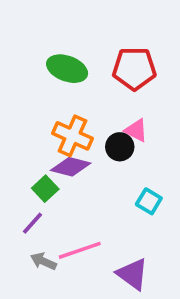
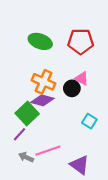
green square: (45, 189) -> (27, 113), size x1.5

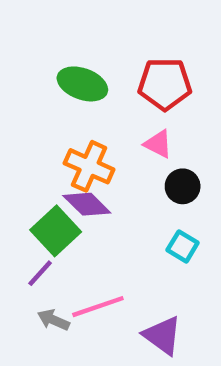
pink triangle: (82, 79) -> (158, 144), moved
black circle: (72, 88) -> (183, 186), moved
purple diamond: (42, 100) -> (87, 204), turned 30

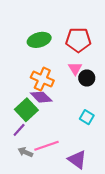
green ellipse: (82, 84) -> (39, 40), turned -35
pink triangle: (158, 144) -> (75, 68), turned 32
black circle: (183, 186) -> (87, 78), moved

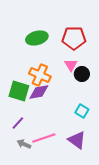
purple diamond: (41, 97) -> (39, 92), turned -55
green square: (26, 110) -> (19, 91), moved, turned -30
purple triangle: (77, 160) -> (77, 140), moved

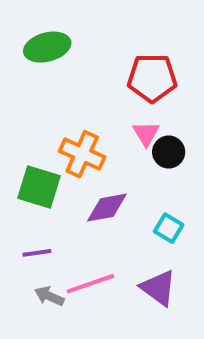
green ellipse: (37, 38) -> (47, 47), moved
purple diamond: (39, 92) -> (107, 208), moved
purple line: (18, 123) -> (37, 253), turned 40

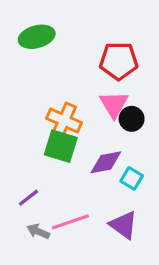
pink triangle: (146, 133) -> (114, 104), size x1.4
green square: (39, 187) -> (61, 146), moved
purple diamond: (107, 208) -> (106, 162), moved
purple line: (37, 253) -> (29, 198), turned -30

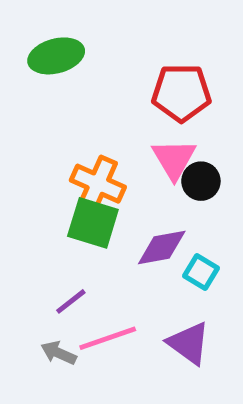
purple line: (29, 198) -> (71, 301), moved

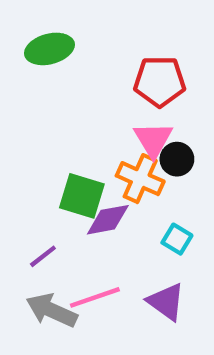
orange cross: (98, 184) -> (140, 179), moved
purple diamond: (162, 247) -> (108, 220), moved
purple line: (71, 301) -> (43, 256), moved
gray arrow: (59, 353) -> (52, 310), size x1.6

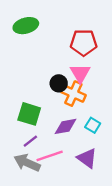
black circle: (177, 159) -> (59, 83), moved
green square: (82, 196) -> (29, 114), moved
purple diamond: (108, 220) -> (65, 126), moved
purple line: (43, 256) -> (30, 141), moved

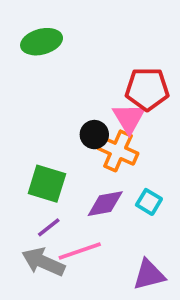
red pentagon: (84, 43) -> (147, 89), moved
purple triangle: (87, 158) -> (149, 275), moved, turned -50

